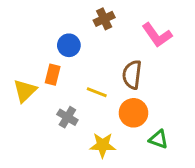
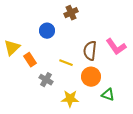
pink L-shape: (157, 35) -> (116, 47), moved
orange rectangle: (53, 75) -> (30, 60), moved, turned -48
yellow triangle: (25, 91) -> (12, 48), moved

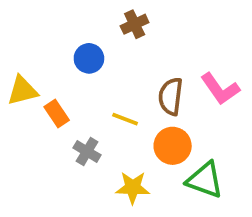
yellow triangle: (12, 48) -> (22, 91), turned 30
green triangle: (108, 95) -> (205, 180), size x1.5

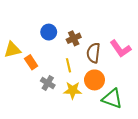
brown cross: (135, 24) -> (74, 38), moved
yellow line: (125, 119) -> (68, 65), turned 56
yellow star: (133, 188) -> (73, 90), moved

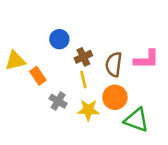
brown cross: (74, 38) -> (83, 57), moved
pink L-shape: (121, 49) -> (147, 59), turned -55

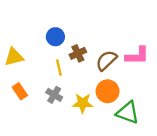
brown semicircle: (114, 64) -> (106, 60), turned 40
orange rectangle: (38, 76) -> (20, 91), moved
yellow line: (83, 80) -> (59, 68), moved

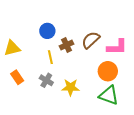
brown semicircle: (106, 60) -> (91, 40), moved
orange circle: (108, 91) -> (108, 71), moved

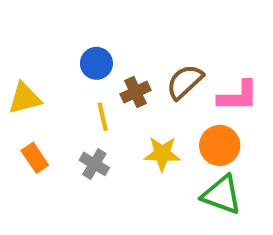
yellow star: (71, 87) -> (162, 154), moved

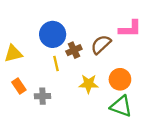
blue circle: (96, 63) -> (53, 34), size x1.5
pink L-shape: (238, 96) -> (130, 29), moved
gray cross: (94, 164) -> (43, 96), moved, turned -32

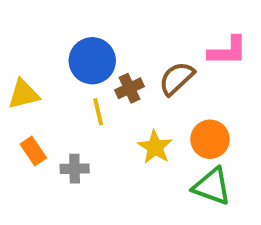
yellow star: (89, 84) -> (155, 147), turned 30

